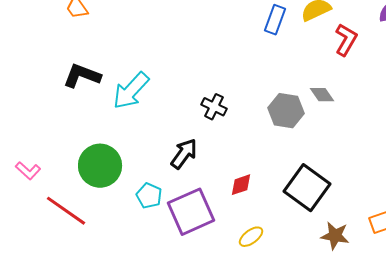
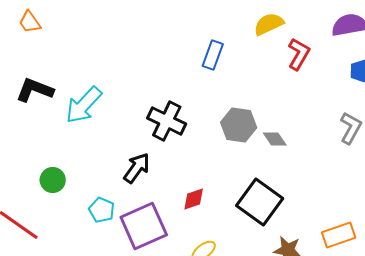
blue rectangle: (275, 20) -> (213, 55), moved
gray diamond: (322, 95) -> (275, 139), moved
black cross: (214, 107) -> (167, 121), size x1.5
green circle: (100, 166) -> (53, 180), size x0.6

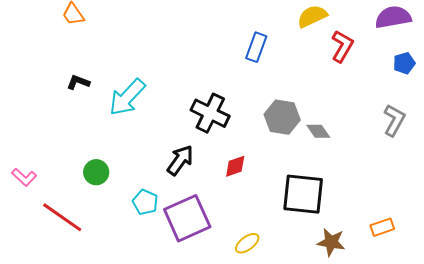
black L-shape: (35, 90) -> (78, 82), size x0.6
red diamond: (194, 199) -> (235, 166), moved
black square: (260, 202) -> (303, 194), turned -30
orange rectangle: (339, 235) -> (382, 227), size x0.7

